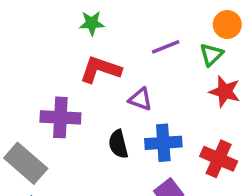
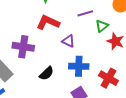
green triangle: (211, 55) -> (102, 26), moved
black semicircle: (118, 144) -> (47, 73), moved, turned -126

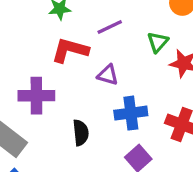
purple line: (85, 13) -> (110, 27), moved
black semicircle: (47, 73) -> (81, 133), turned -42

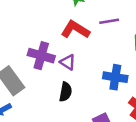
purple triangle: (108, 75) -> (68, 62), moved
blue cross: (131, 113) -> (115, 77), moved

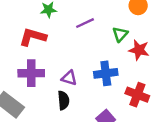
red L-shape: (75, 30) -> (33, 37), moved
purple triangle: (68, 62) -> (69, 78), moved

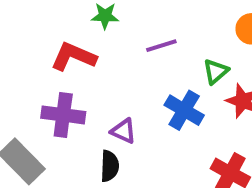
blue cross: (106, 73) -> (184, 110), moved, turned 30

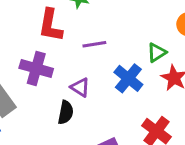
purple line: (161, 46) -> (94, 44), moved
red L-shape: (73, 57) -> (50, 25), turned -112

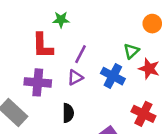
purple line: (94, 44) -> (80, 54), turned -42
purple triangle: (80, 87) -> (75, 77), moved, turned -49

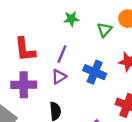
green star: (61, 20) -> (71, 19), moved
green triangle: (131, 51) -> (104, 30), moved

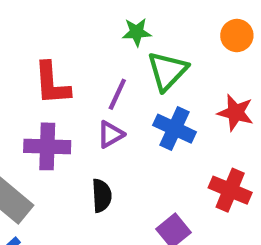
green triangle: (104, 30) -> (167, 71), moved, size x1.5

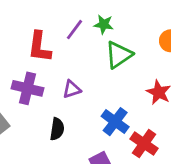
purple line: (117, 94) -> (74, 30), moved
blue cross: (175, 129) -> (115, 122), moved

